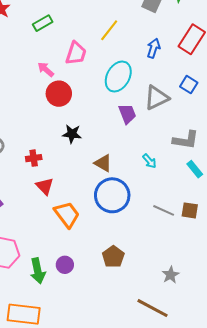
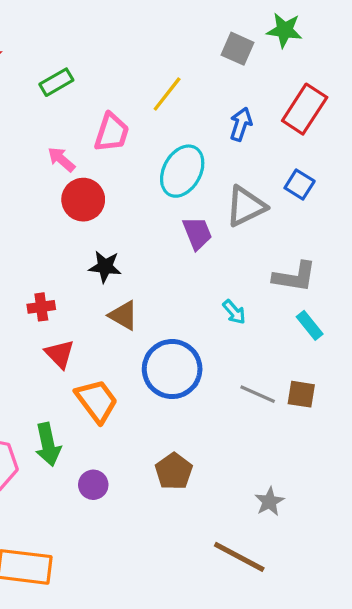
brown triangle: (103, 163) -> (123, 315), moved
green arrow: (38, 271) -> (48, 444), moved

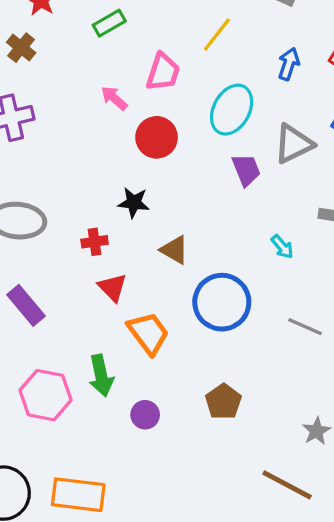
red circle: (83, 200) -> (157, 137), moved
black star: (105, 267) -> (134, 203), moved

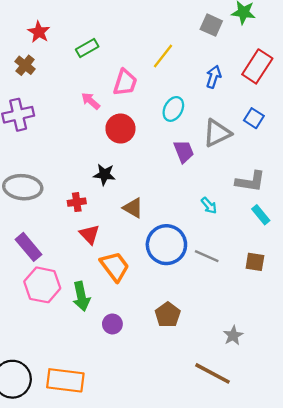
cyan ellipse: (232, 110) -> (173, 109), size x0.7
gray line: (305, 327) -> (207, 256), moved
pink hexagon: (46, 395) -> (42, 285), moved

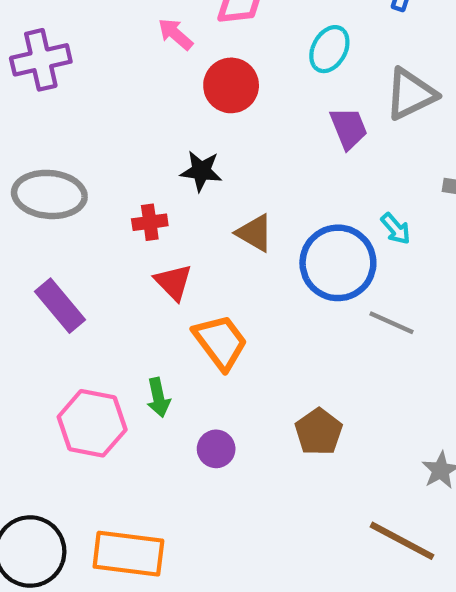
blue circle: (166, 245) -> (338, 263), moved
pink hexagon: (42, 285) -> (92, 423), moved
green arrow: (81, 296) -> (158, 398), size x0.7

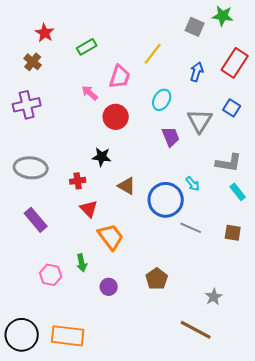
gray triangle: (411, 94) -> (200, 121), turned -32
pink hexagon: (92, 423) -> (51, 275), size x0.7

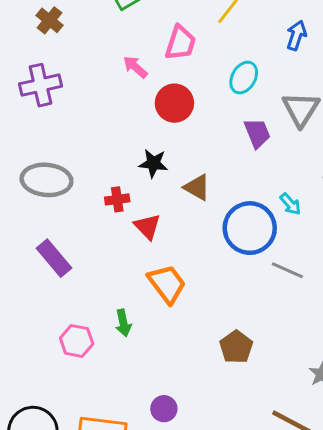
brown triangle: (127, 186) -> (197, 187), moved
red triangle: (89, 209) -> (147, 227), moved
purple circle: (109, 287) -> (164, 409), moved

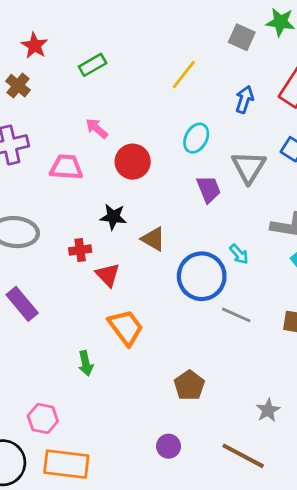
pink trapezoid: (180, 43) -> (66, 167), moved, turned -104
pink hexagon: (77, 341) -> (43, 419), moved
purple circle: (164, 409) -> (169, 446), moved

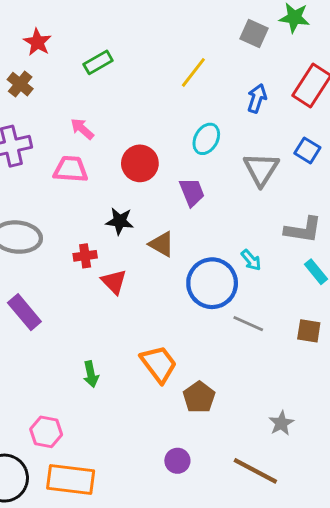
pink arrow: (97, 128) -> (82, 129), moved
purple trapezoid: (209, 189) -> (192, 192), moved
orange trapezoid: (126, 327) -> (159, 364), moved

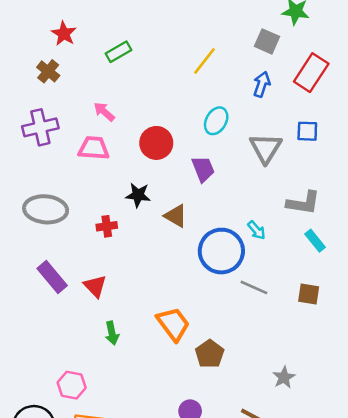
gray square: (254, 34) -> (267, 41), moved
blue square: (307, 150) -> (307, 131), turned -30
red triangle: (114, 282) -> (95, 286), moved

